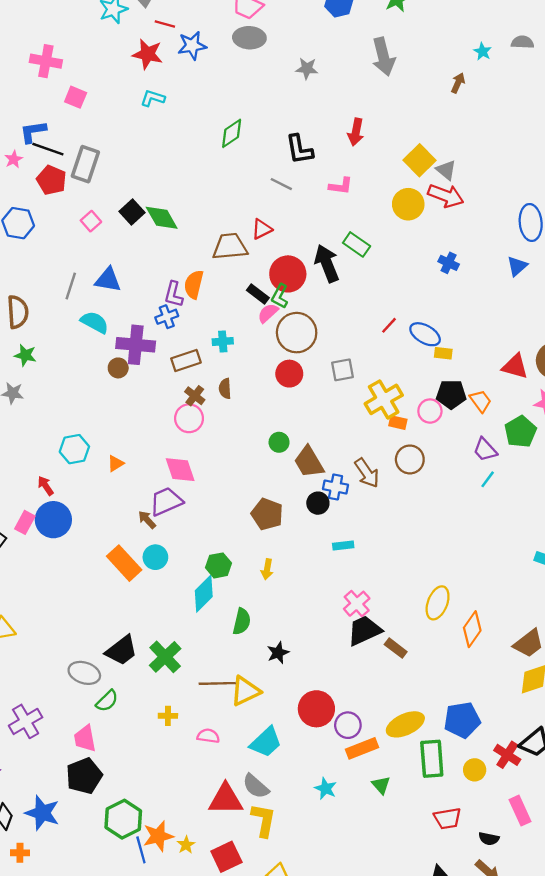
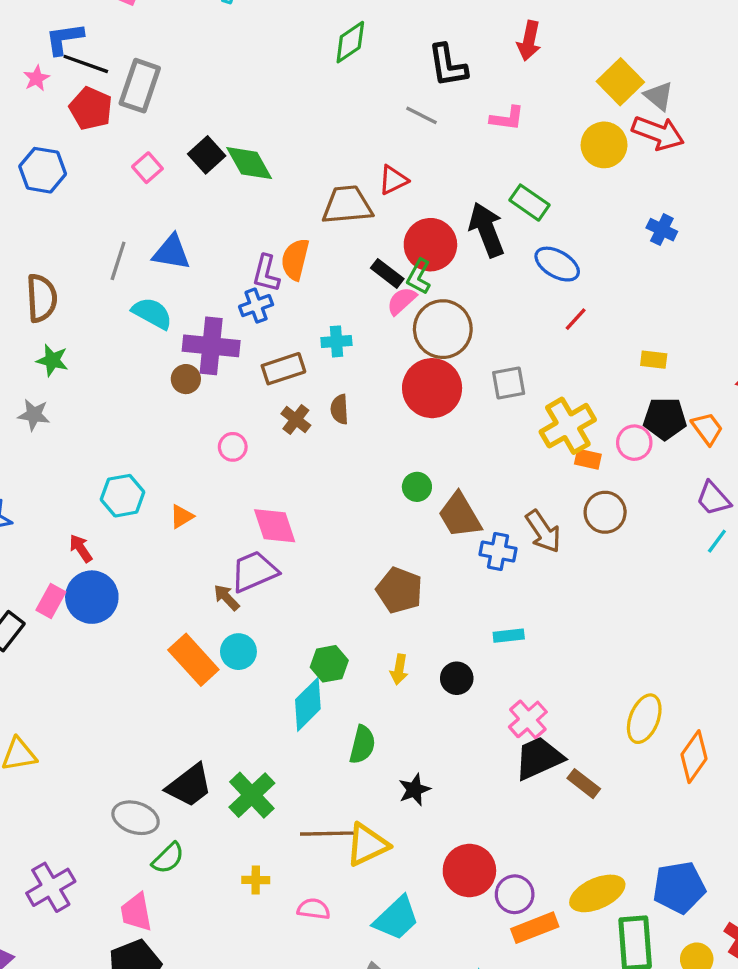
blue ellipse: (425, 334) -> (557, 264), moved
red circle: (289, 374) -> (432, 388), size x1.5
pink circle: (189, 418) -> (233, 447), moved, size x0.7
black circle: (318, 503) -> (457, 678), moved

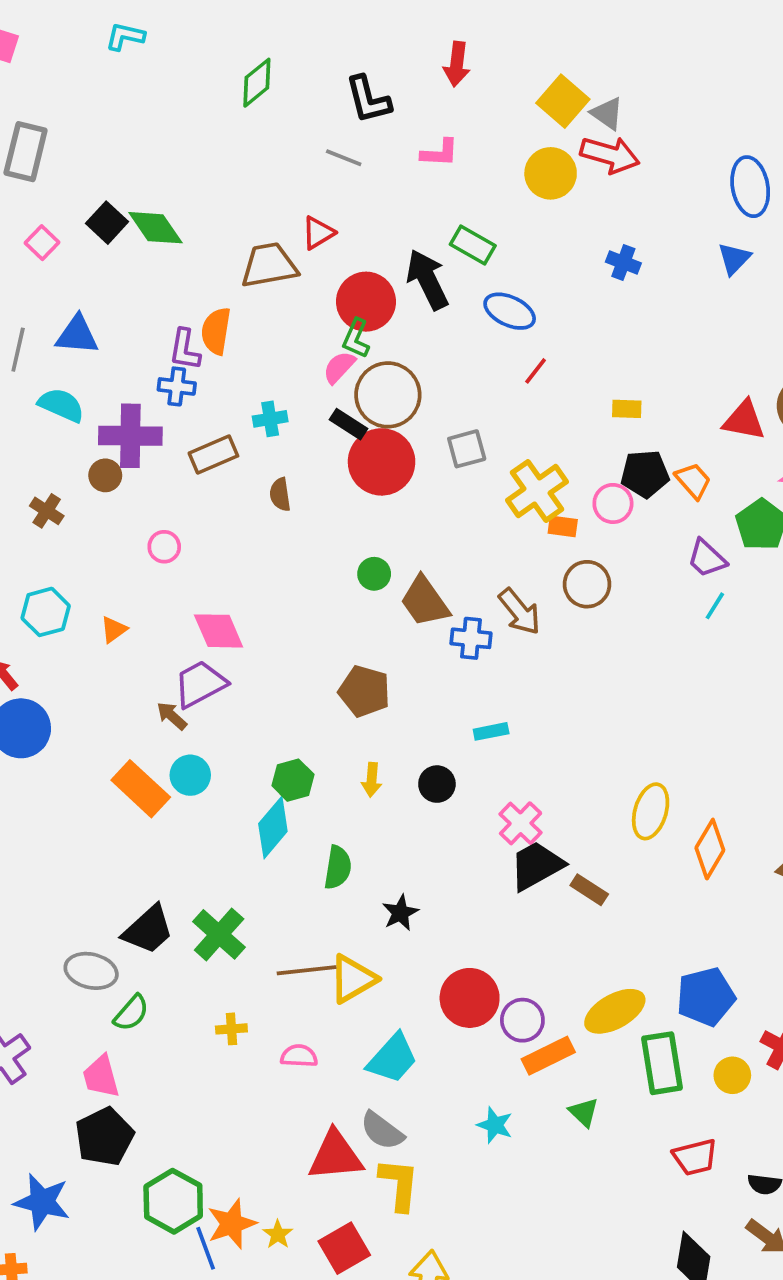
black rectangle: (387, 273) -> (348, 424), moved
blue cross: (256, 306) -> (177, 386), turned 32
brown cross: (296, 419) -> (47, 511), moved

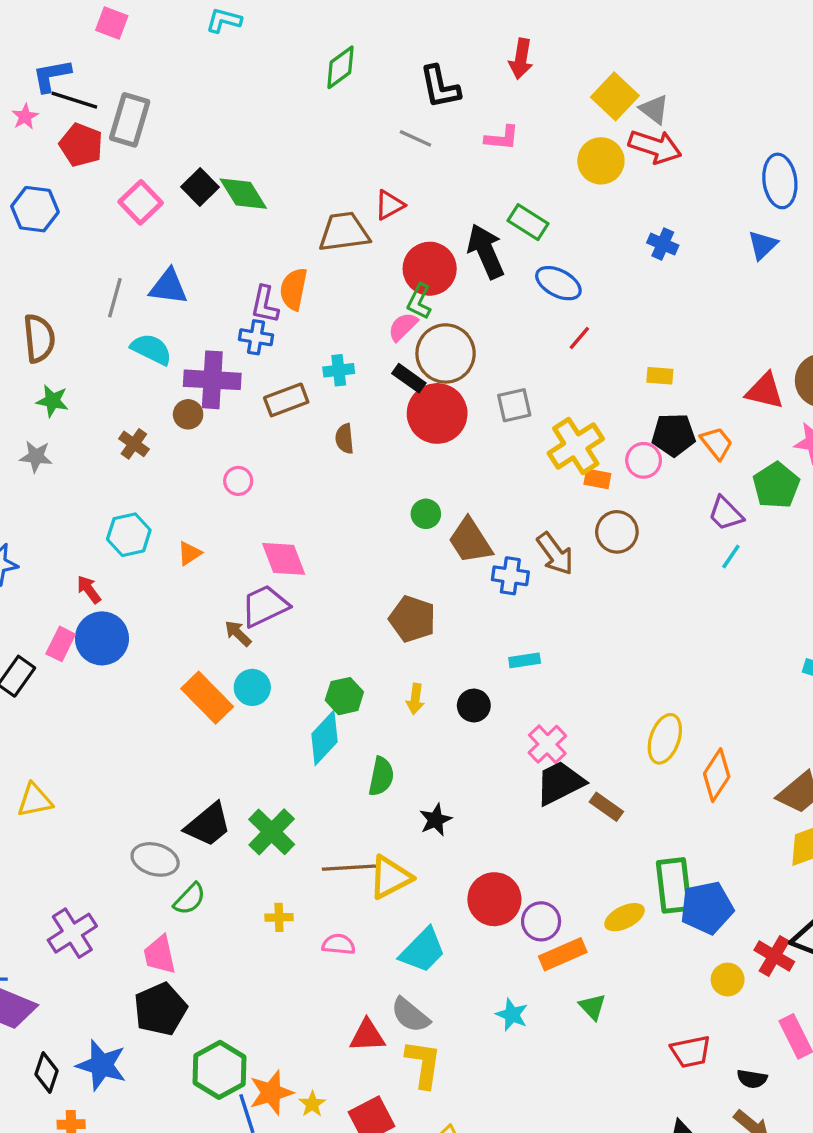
pink square: (42, 243) -> (141, 202), size x1.4
yellow ellipse: (615, 1011) -> (624, 917), size x0.7
green rectangle: (662, 1063) -> (674, 885), moved
red triangle: (335, 1156) -> (367, 1036), size x0.7

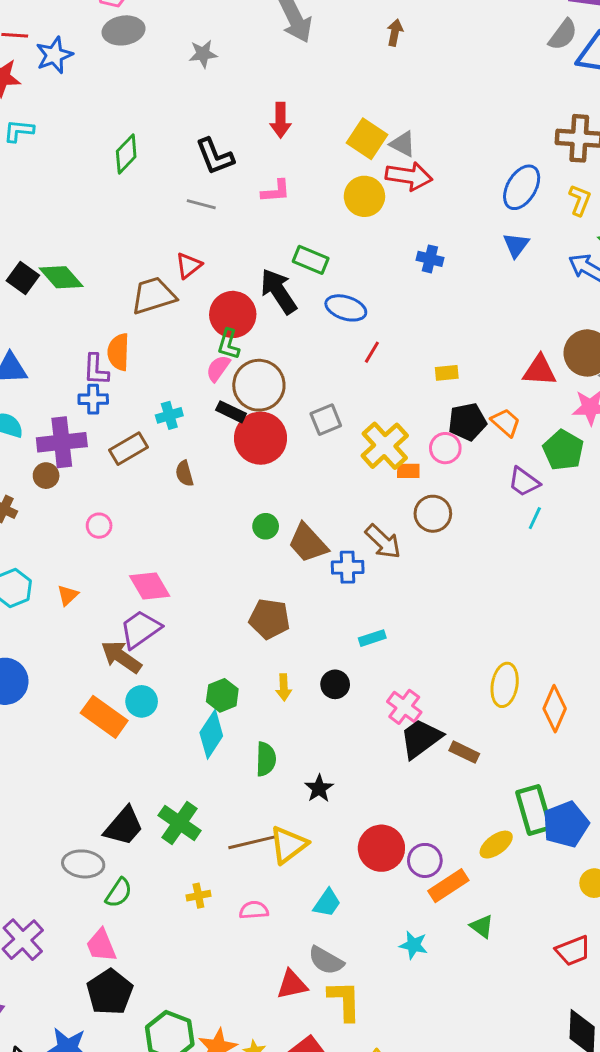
blue ellipse: (780, 181) -> (522, 187), turned 48
brown arrow: (238, 633) -> (121, 657), size x1.6
cyan trapezoid: (423, 950) -> (327, 903), size x0.7

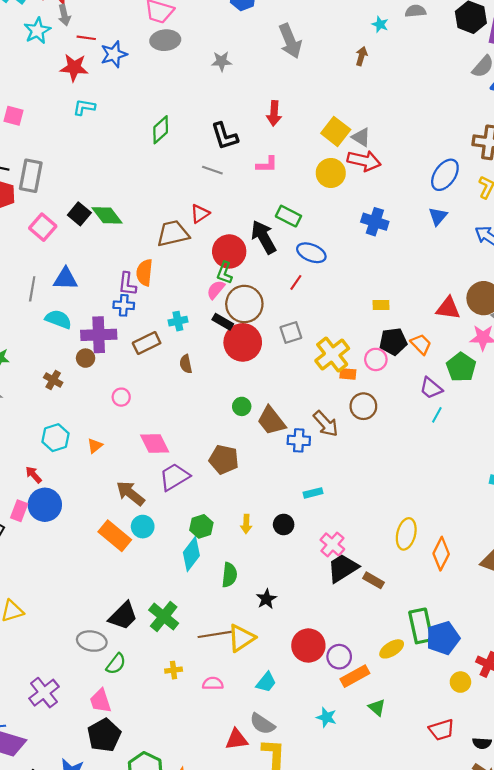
blue cross: (430, 259) -> (375, 222), size x1.4
red line: (372, 352) -> (296, 282), moved
brown pentagon: (269, 619) -> (224, 460), moved
purple trapezoid: (140, 629) -> (174, 477), moved

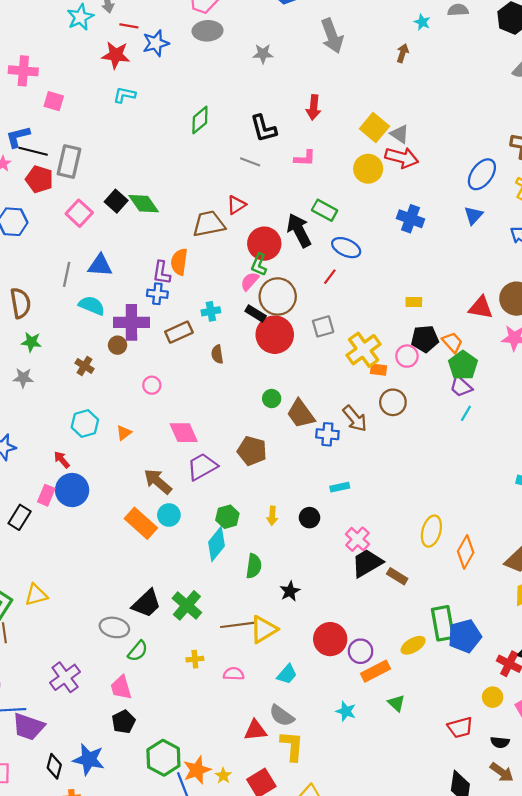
green pentagon: (461, 367) -> (463, 365), moved
yellow circle: (460, 682) -> (493, 697), moved
black pentagon: (104, 735) -> (124, 722), size x0.7

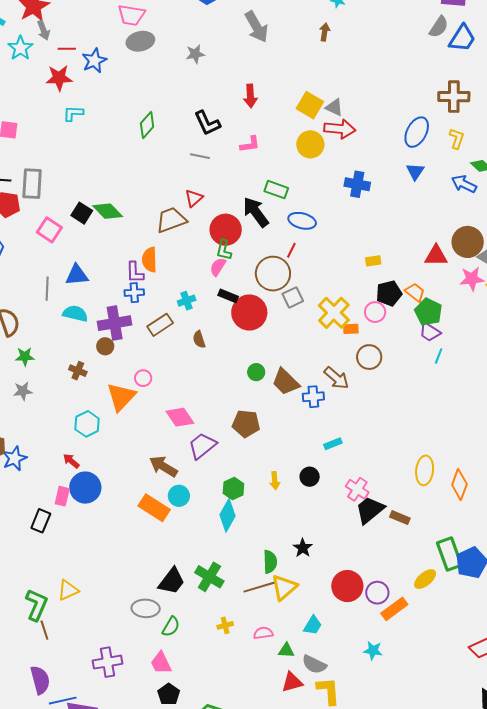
brown circle: (278, 296) -> (273, 274), moved
orange triangle: (124, 433) -> (121, 397), moved, size x2.0
green semicircle: (254, 566) -> (270, 562), moved
purple cross: (65, 677) -> (108, 662), turned 36
green triangle: (396, 703) -> (286, 650), moved, turned -30

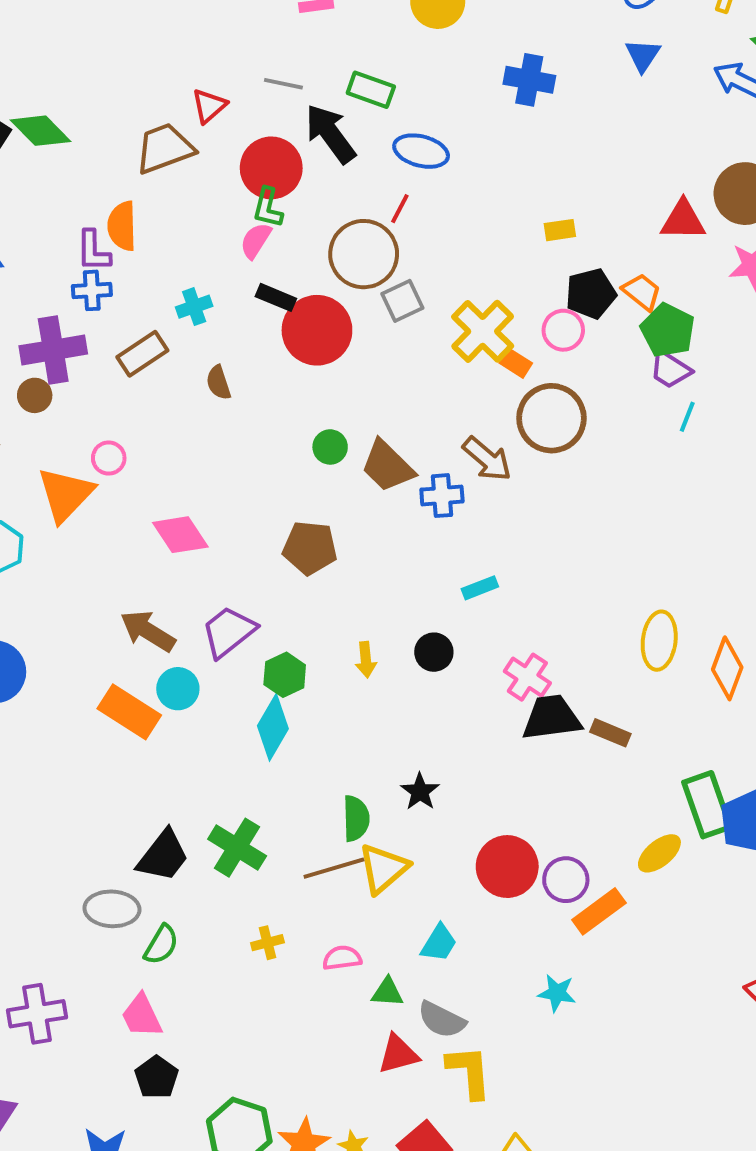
gray line: (200, 156) -> (283, 84), moved
orange rectangle: (351, 329) -> (516, 363), turned 35
brown circle: (369, 357) -> (551, 418), size x1.4
purple trapezoid: (202, 446) -> (229, 632), moved
black trapezoid: (370, 510) -> (552, 718), turned 32

